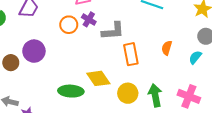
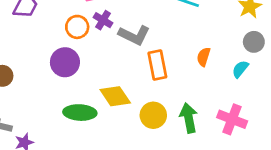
gray L-shape: (113, 31) -> (134, 35), turned 30
purple circle: (34, 51) -> (65, 62), moved

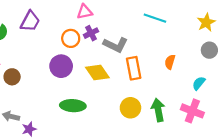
purple cross: (103, 20) -> (91, 33), turned 32
cyan semicircle: (240, 69) -> (199, 83), moved
yellow diamond: (115, 96) -> (97, 73), moved

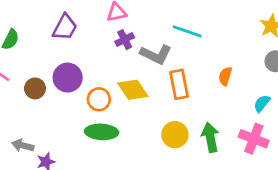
cyan line: (155, 18) -> (187, 31), moved
purple trapezoid: (30, 21) -> (65, 27), moved
orange circle: (71, 38) -> (99, 99), moved
purple circle: (61, 66) -> (68, 78), moved
brown circle: (12, 77) -> (35, 88), moved

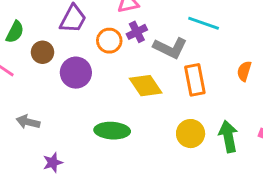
brown circle: (35, 88) -> (42, 52), moved
orange circle: (99, 99) -> (109, 41), moved
gray arrow: (23, 145) -> (28, 122), moved

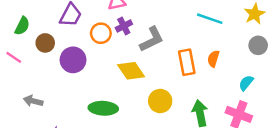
cyan line: (204, 23) -> (210, 19), moved
gray L-shape: (170, 48) -> (152, 39), turned -52
orange rectangle: (195, 80) -> (187, 62), moved
yellow circle: (191, 134) -> (160, 101), moved

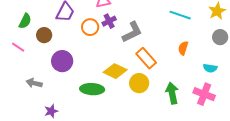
purple circle: (73, 60) -> (62, 61), moved
orange rectangle: (187, 62) -> (146, 58), moved, turned -30
yellow diamond: (131, 71) -> (115, 71), moved, turned -30
cyan semicircle: (246, 83) -> (210, 68), turned -120

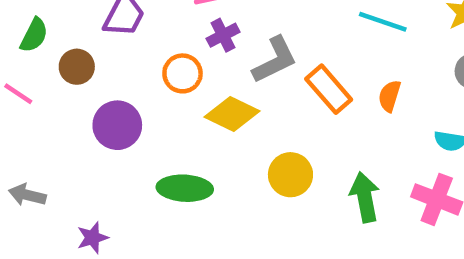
orange circle: (90, 27) -> (183, 73), moved
orange rectangle: (146, 58) -> (329, 89), moved
yellow diamond: (115, 71) -> (232, 114), moved
gray arrow: (34, 83) -> (27, 195), moved

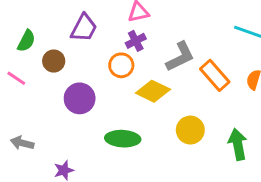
purple cross: (223, 35) -> (136, 41), moved

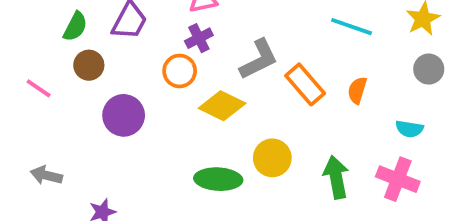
green semicircle: (26, 41) -> (75, 27), moved
green ellipse: (123, 139) -> (218, 179), moved

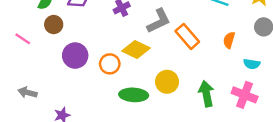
orange circle: (180, 71) -> (110, 64), moved
orange semicircle: (357, 90) -> (229, 40), moved

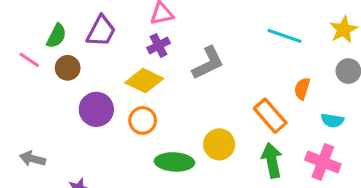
orange rectangle: (187, 36) -> (270, 116), moved
pink line: (23, 39) -> (29, 60), moved
yellow diamond: (136, 50) -> (144, 81), moved

